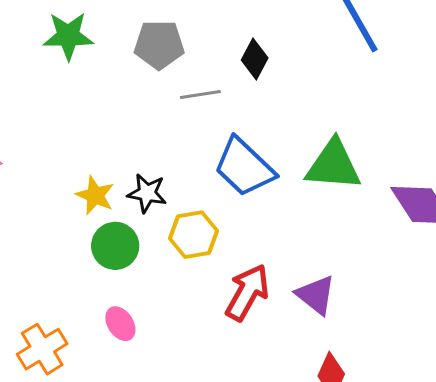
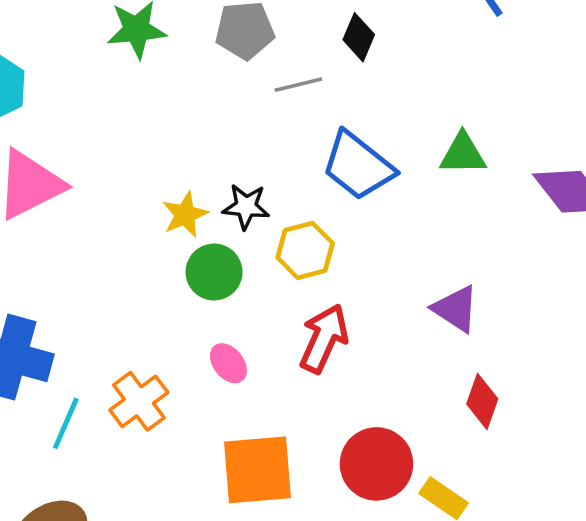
green triangle: (333, 165) -> (463, 154), size x0.7
yellow star: (95, 195) -> (185, 215), turned 30
red arrow: (247, 292) -> (324, 338), moved

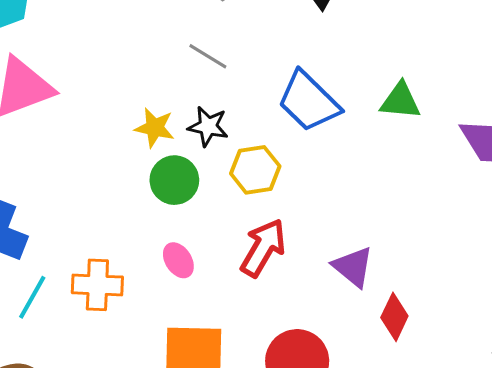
gray line: (298, 85) -> (208, 56), moved, turned 39
yellow star: (185, 215) -> (155, 128), turned 30
purple triangle: (456, 309) -> (353, 267), moved
orange cross: (139, 401) -> (97, 285), turned 33

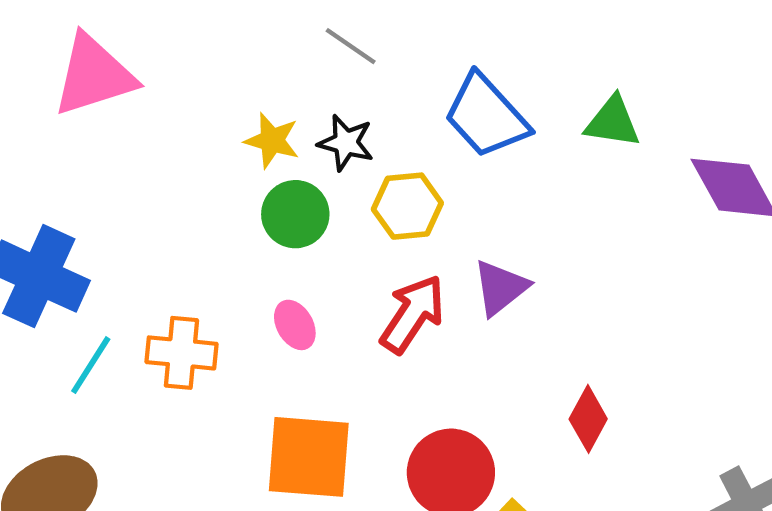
purple triangle: (353, 267) -> (500, 288), moved, turned 39

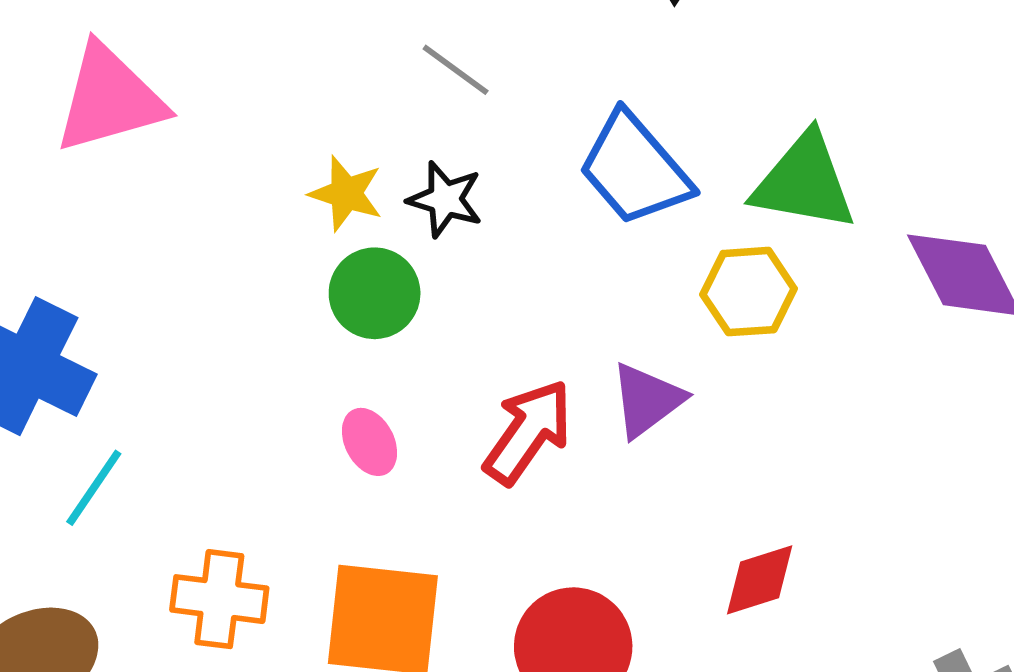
green triangle: (613, 122) -> (804, 182), size x1.4
yellow hexagon: (407, 206) -> (748, 292), moved
orange cross: (181, 353) -> (219, 599), moved
red diamond: (588, 419) -> (760, 580), turned 42

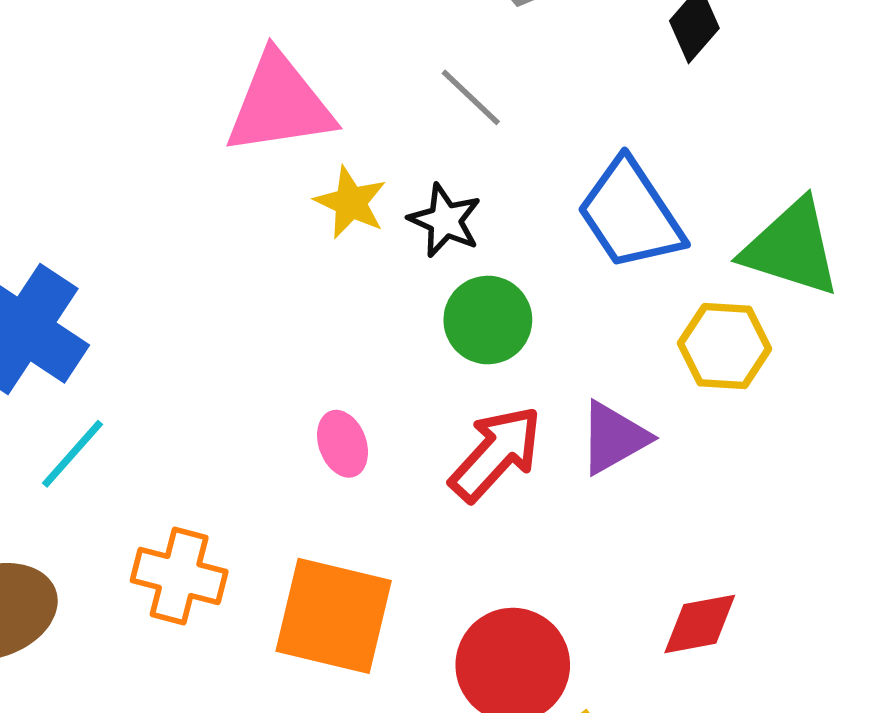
pink triangle: (110, 99) -> (280, 104), moved
green circle: (375, 293) -> (488, 320), moved

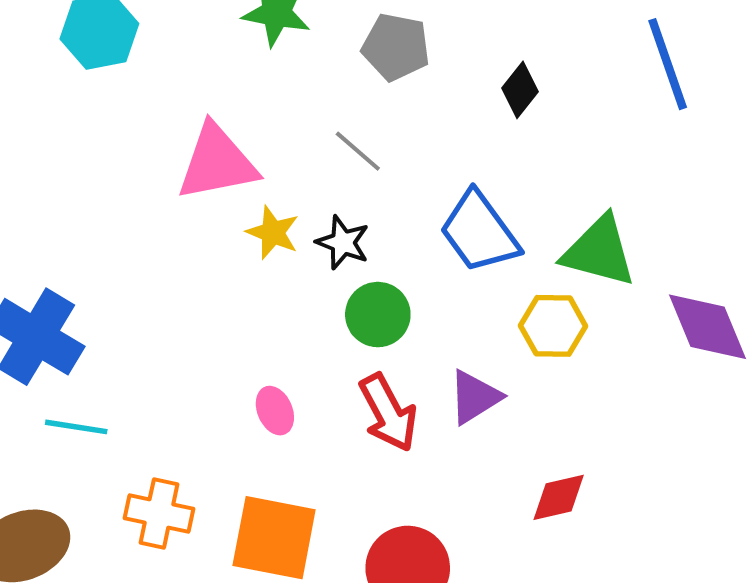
cyan line: (72, 454) -> (76, 427), turned 60
red arrow: (496, 454) -> (388, 413), turned 112
red diamond: (700, 624) -> (559, 497), moved

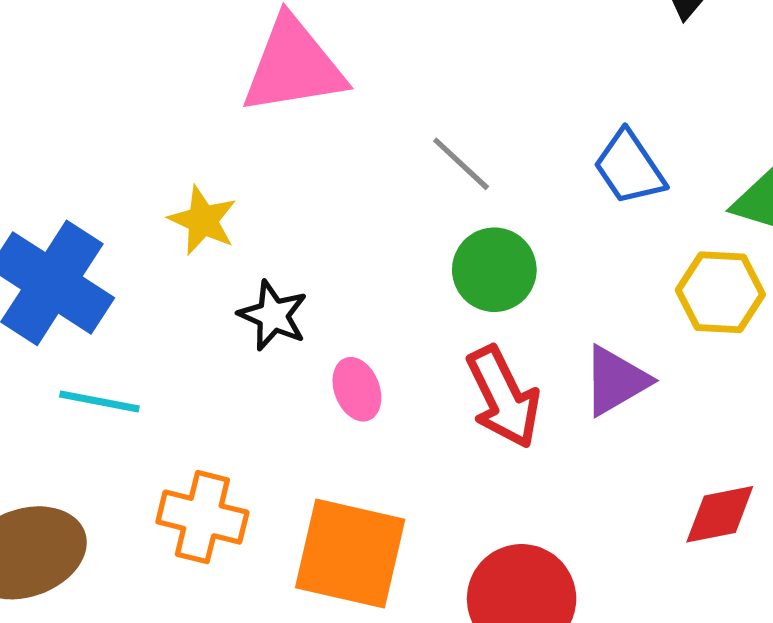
gray line: (358, 151) -> (461, 164), moved
blue trapezoid: (479, 232) -> (629, 168), size x0.7
yellow star: (273, 233) -> (203, 220), moved
black star: (343, 243) -> (273, 315), moved

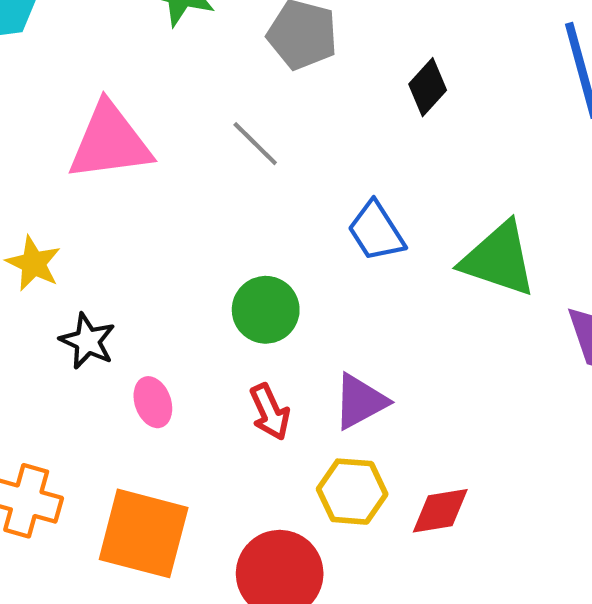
gray line: (461, 164) -> (255, 144), moved
yellow hexagon: (720, 292) -> (352, 492), moved
red arrow: (503, 397) -> (270, 412), size x0.7

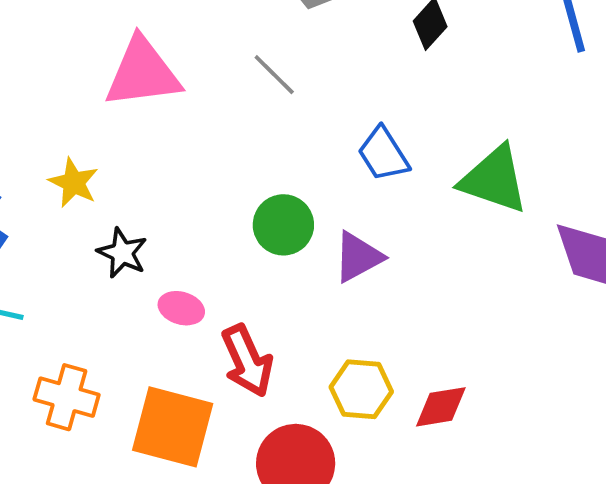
purple triangle: (360, 401) -> (358, 257), moved
pink ellipse: (153, 402) -> (181, 308), turned -54
red arrow: (270, 412) -> (247, 361), moved, size x1.4

